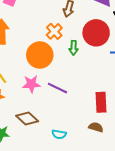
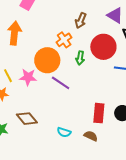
pink star: (31, 84) -> (28, 77), moved
purple line: (57, 88) -> (61, 83), moved
cyan semicircle: (59, 134) -> (64, 132), moved

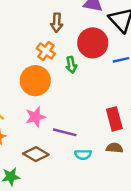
pink star: (28, 77) -> (35, 117), moved
purple line: (61, 83) -> (65, 132), moved

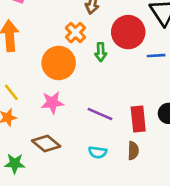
purple line: (65, 132) -> (100, 114), moved
brown semicircle: (115, 148) -> (133, 151), turned 77

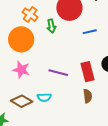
blue line: (156, 56) -> (90, 32), moved
pink star: (52, 103) -> (21, 70), turned 30
cyan semicircle: (98, 152) -> (44, 97), moved

